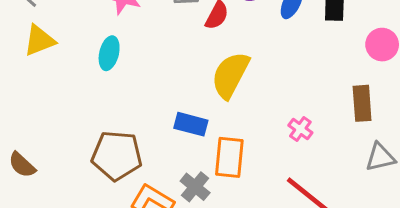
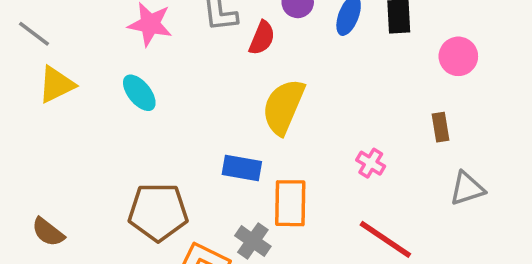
cyan ellipse: (109, 53) -> (139, 93), turned -48
brown rectangle: (362, 103) -> (441, 127), size x0.7

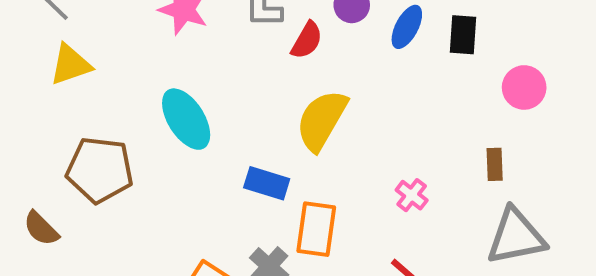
cyan ellipse: (139, 93) -> (186, 119), moved, size x1.4
gray triangle: (467, 189) -> (516, 237), size x1.5
brown pentagon: (158, 212) -> (100, 170), moved

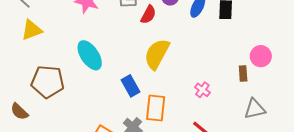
pink circle: (524, 87) -> (261, 56), moved
blue rectangle: (267, 183) -> (130, 86), turned 45
gray triangle: (516, 237) -> (255, 109), size x0.7

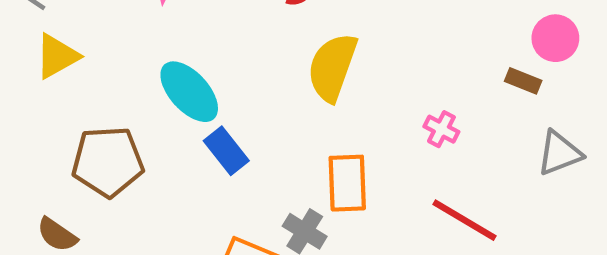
brown rectangle: (243, 73) -> (523, 81), turned -56
blue rectangle: (130, 86) -> (226, 151), moved

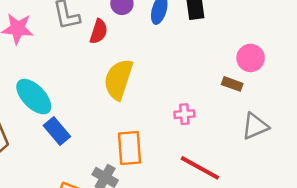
pink cross: (441, 129) -> (184, 114), turned -30

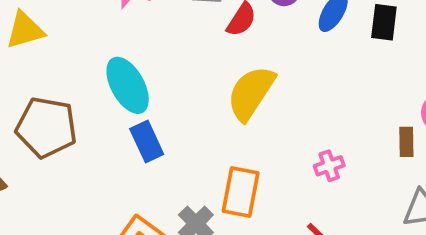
brown rectangle: (232, 84) -> (406, 142), turned 54
pink cross: (184, 114) -> (329, 166), turned -30

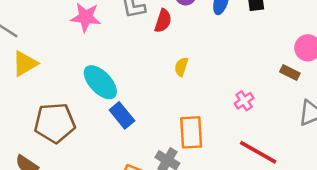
yellow semicircle: (251, 93) -> (181, 67), size x0.5
brown rectangle: (406, 142) -> (290, 72), turned -48

